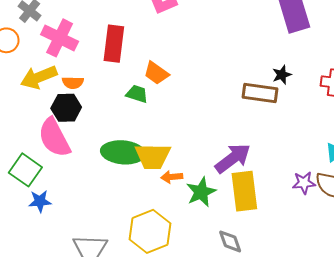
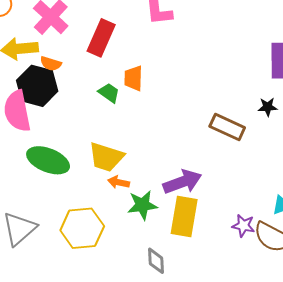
orange trapezoid: (156, 73) -> (133, 78), turned 40
black star: (282, 75) -> (268, 107), moved
black hexagon: (66, 108) -> (37, 86), size x1.4
green ellipse: (123, 152) -> (48, 160), moved

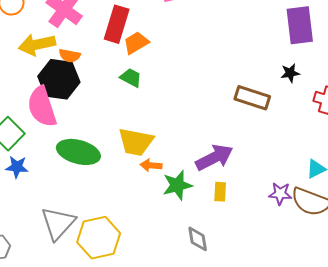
orange trapezoid: (133, 78) -> (136, 43), moved, turned 64
yellow rectangle: (184, 217) -> (220, 192), size x0.5
yellow hexagon: (82, 228) -> (99, 238), moved

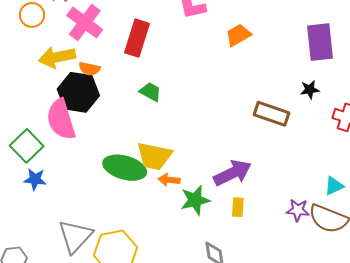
orange trapezoid: (136, 43) -> (238, 35), moved
green ellipse: (78, 152) -> (125, 168), moved

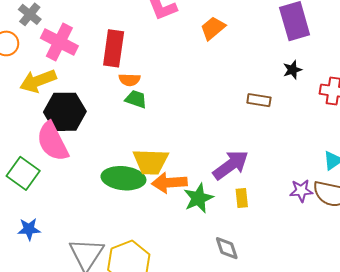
orange semicircle: (89, 69) -> (129, 80), moved
brown rectangle: (271, 114) -> (259, 100), size x0.7
blue star: (35, 179) -> (29, 229), moved
orange arrow: (169, 180) -> (169, 183), size x1.6

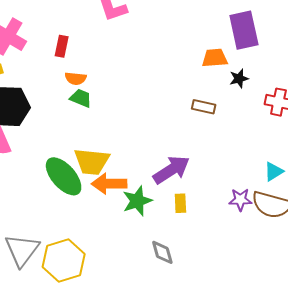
orange trapezoid: (213, 28) -> (215, 58), moved, turned 32
red rectangle: (114, 48) -> (62, 46), size x0.6
green ellipse: (123, 178) -> (64, 176), turned 39

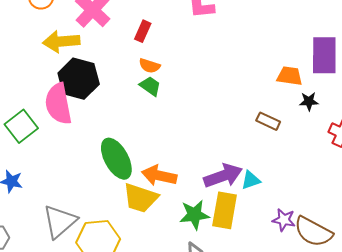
yellow trapezoid: (92, 162) -> (140, 198), moved
cyan triangle: (274, 172) -> (251, 180), moved
green star: (137, 201) -> (194, 215), moved
yellow rectangle: (180, 203) -> (225, 210), size x1.8

